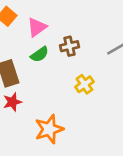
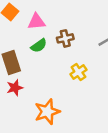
pink triangle: (37, 27) -> (36, 22), turned 30

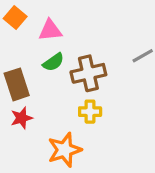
brown cross: (65, 38) -> (88, 73), moved, size x1.5
yellow cross: (78, 72) -> (90, 112), moved, turned 35

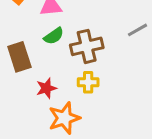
red star: (22, 118) -> (46, 88), moved

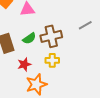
green semicircle: (54, 36) -> (29, 38), moved

